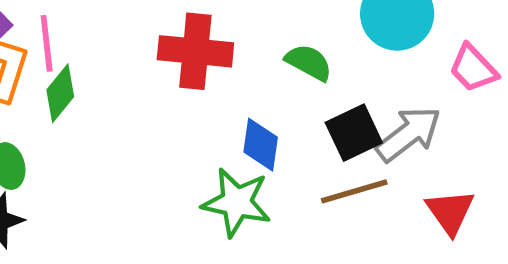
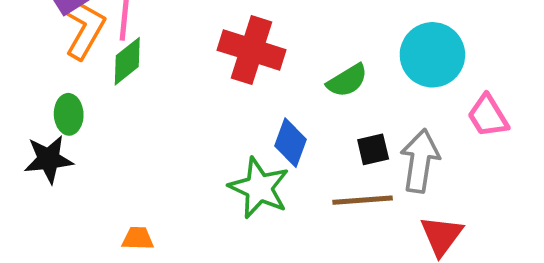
green semicircle: (309, 62) -> (347, 81), turned 108
black square: (354, 133) -> (373, 149), size x0.7
gray arrow: (408, 134) -> (420, 161), turned -56

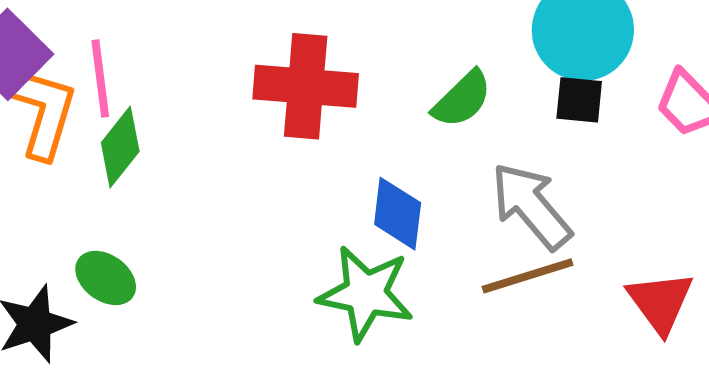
green ellipse: (69, 114) -> (106, 278), moved, turned -39
black square: (373, 149) -> (579, 100), moved, turned 32
gray arrow: (420, 161) -> (531, 206), moved, turned -36

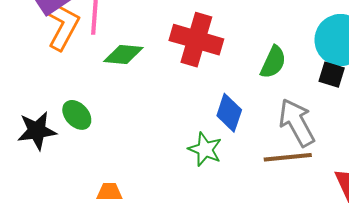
green semicircle: (462, 99) -> (273, 62), turned -32
green diamond: (120, 147) -> (123, 55), moved, turned 45
green star: (366, 294) -> (205, 149), size x0.7

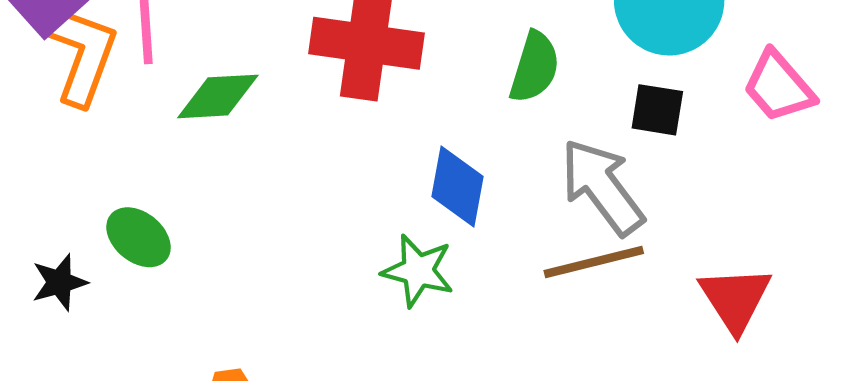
black square: (332, 75) -> (657, 110), moved
black star: (37, 131) -> (59, 282), size x0.7

